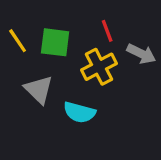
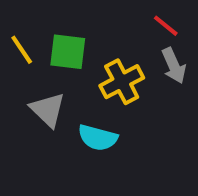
red line: (107, 31) -> (166, 26), moved, turned -30
gray arrow: (141, 54) -> (174, 66), turned 40

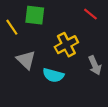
green square: (68, 52) -> (35, 15), moved
gray arrow: (174, 66) -> (95, 65), moved

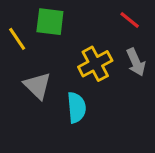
gray arrow: (95, 65) -> (136, 62), moved
cyan semicircle: (53, 75) -> (77, 108), turned -110

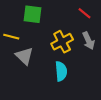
yellow line: (17, 39) -> (11, 37), moved, turned -42
cyan semicircle: (77, 108) -> (61, 71), moved

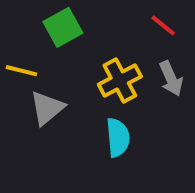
green square: (33, 14) -> (63, 27), turned -36
gray triangle: (24, 56) -> (47, 108), turned 36

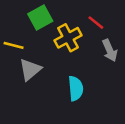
red line: (163, 25) -> (96, 23), moved
yellow cross: (120, 80) -> (68, 38), moved

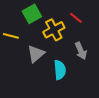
gray arrow: (110, 50) -> (81, 51), moved
gray triangle: (30, 69) -> (36, 54), moved

